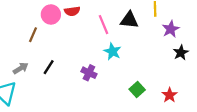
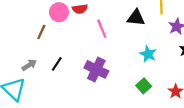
pink line: (104, 25) -> (102, 29), moved
cyan star: (112, 51) -> (148, 54), moved
purple cross: (89, 73) -> (96, 69), size x1.5

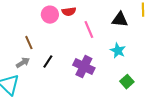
brown line: (41, 32) -> (29, 43), moved, turned -48
cyan star: (148, 54) -> (118, 51), moved

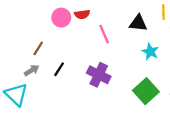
brown line: (29, 43) -> (38, 48), turned 56
cyan star: (118, 51) -> (150, 52), moved
green square: (127, 82) -> (146, 91), size x1.6

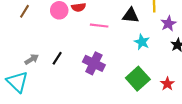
pink line: (104, 34) -> (99, 26), turned -60
brown line: (38, 48) -> (24, 11), moved

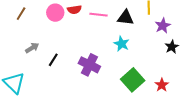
pink line: (99, 26) -> (98, 15), moved
cyan star: (142, 42) -> (122, 44), moved
gray arrow: (32, 59) -> (32, 48), moved

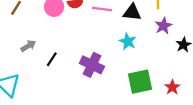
purple star: (163, 26) -> (163, 26), moved
green square: (133, 80) -> (140, 82), turned 30

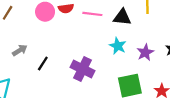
purple star: (163, 26) -> (145, 52), moved

